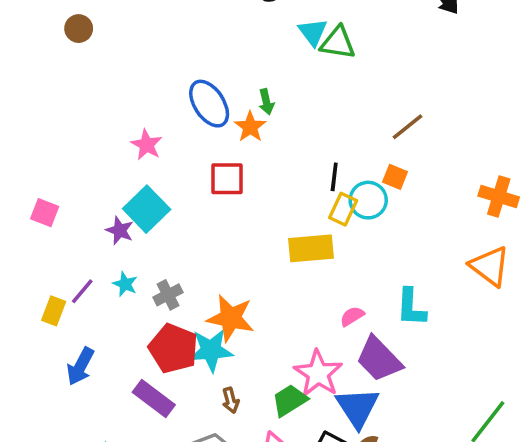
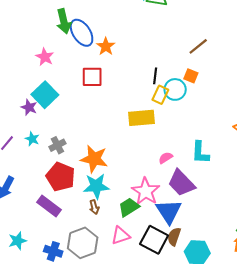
green arrow: (266, 102) -> (64, 21), moved, size x1.6
cyan star: (211, 350) -> (96, 186), moved

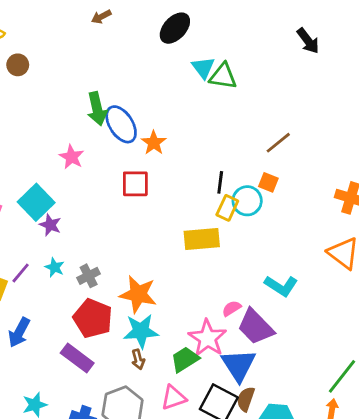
cyan square: (45, 95) -> (36, 202), moved
cyan L-shape: (200, 153) -> (281, 286), turned -60
pink semicircle: (166, 158) -> (232, 308), moved

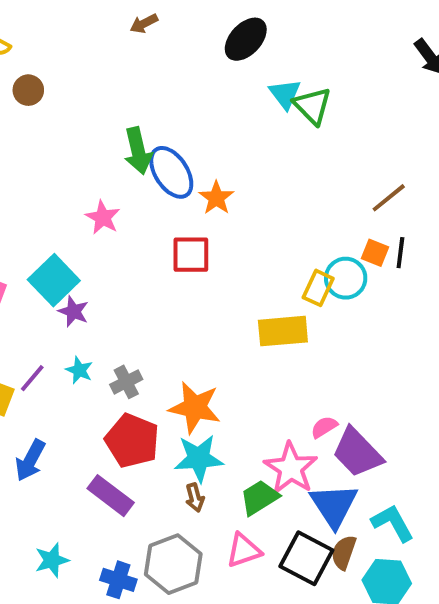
green triangle: (223, 76) -> (312, 106), turned 36
black line: (220, 182) -> (400, 253), moved
cyan L-shape: (281, 286) -> (393, 523), moved, turned -152

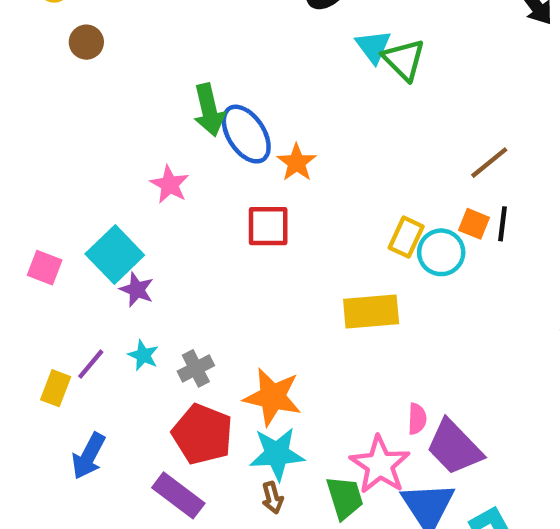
yellow rectangle: (318, 288) -> (406, 237), moved
pink semicircle: (324, 427) -> (417, 419), turned 124
green trapezoid: (259, 498) -> (345, 498), turned 105

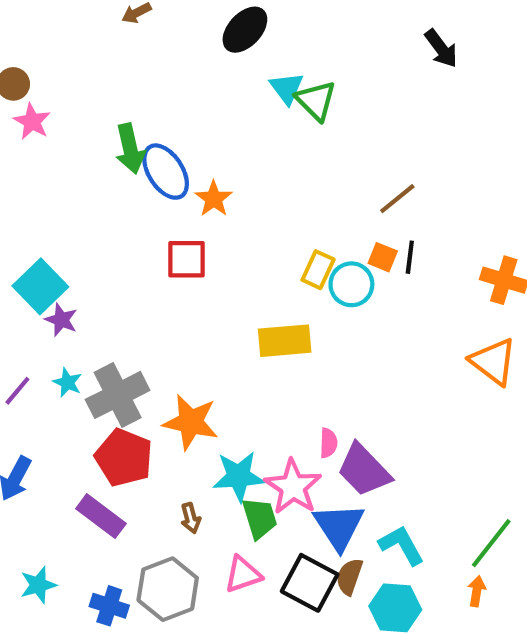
pink star: (170, 184) -> (32, 121), moved
gray cross: (196, 368) -> (118, 395), size x1.8
cyan star: (277, 454) -> (239, 476), moved

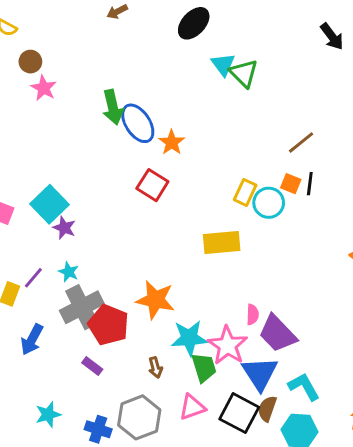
red square: (186, 259) -> (152, 185), turned 32
gray cross: (118, 395) -> (82, 307), moved
purple rectangle: (101, 516) -> (92, 366), size x0.6

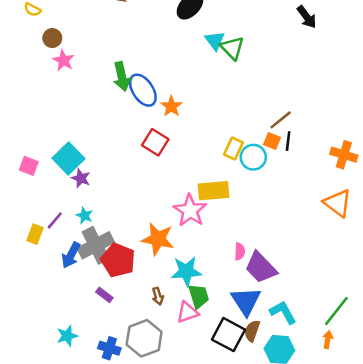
brown line: (301, 142) -> (281, 120), moved
blue arrow: (32, 340) -> (71, 255), moved
pink star: (227, 345) -> (190, 211), moved
pink triangle: (192, 407) -> (188, 312), moved

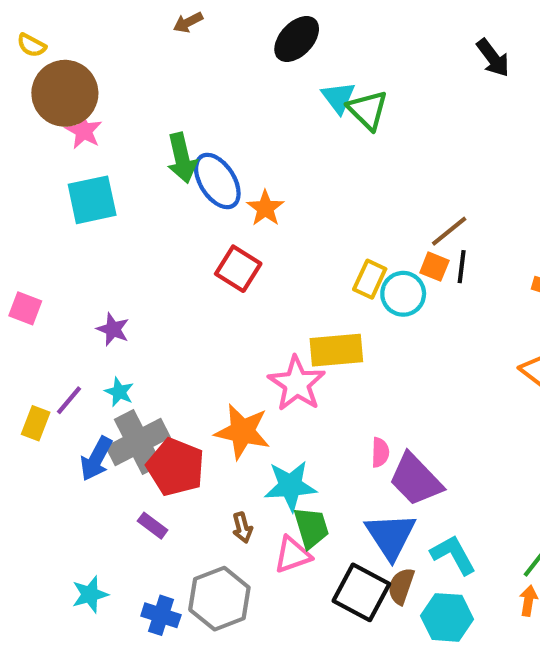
brown circle: (52, 38) -> (65, 93), size x2.0
cyan square: (68, 158) -> (92, 200), moved, turned 32

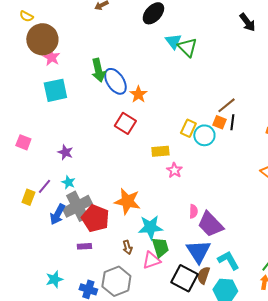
yellow rectangle: (336, 350) -> (160, 151), moved, size x0.7
pink star: (297, 384) -> (174, 170), moved, size x0.6
purple rectangle: (153, 526) -> (84, 246), turned -40

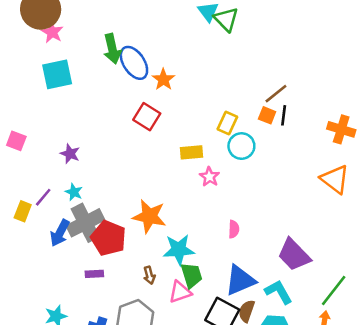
cyan circle: (204, 135) -> (241, 146), moved
purple trapezoid: (210, 224) -> (294, 255), moved
blue triangle: (198, 251) -> (240, 280), turned 40

